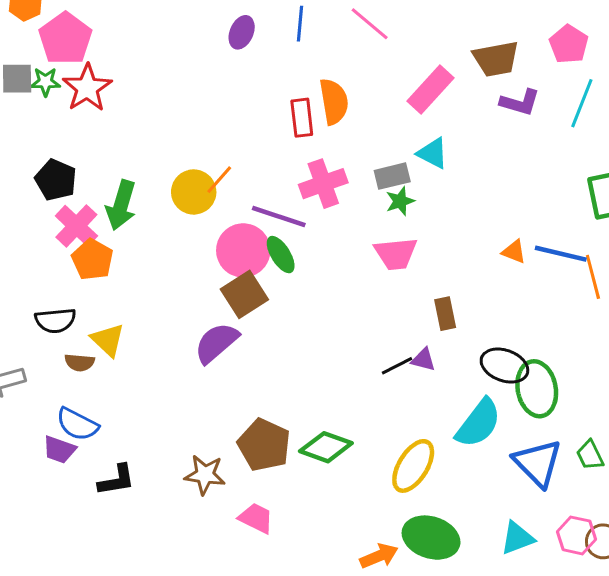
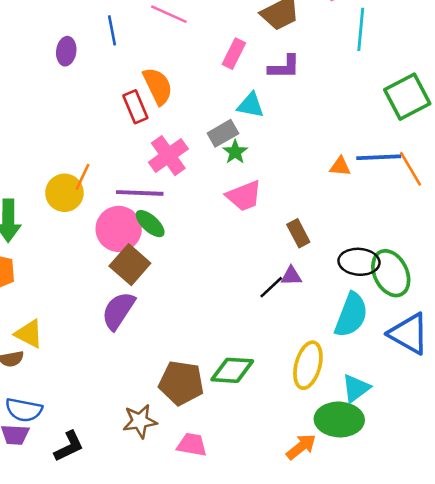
pink rectangle: (431, 89) -> (234, 54), size x0.7
purple L-shape: (520, 102) -> (284, 67), moved
cyan triangle: (517, 538) -> (356, 388), moved

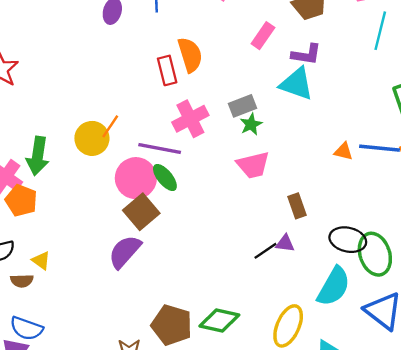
cyan triangle: (251, 105) -> (297, 84), moved, size x1.4
yellow triangle: (29, 334) -> (41, 261), size x0.7

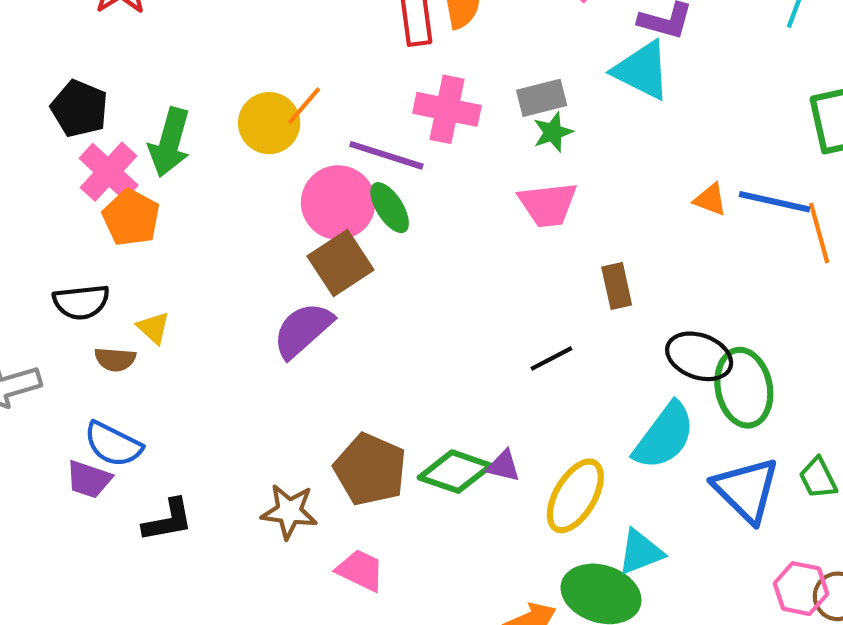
pink cross: (190, 119) -> (447, 109), turned 32
purple triangle: (285, 243) -> (503, 466), moved

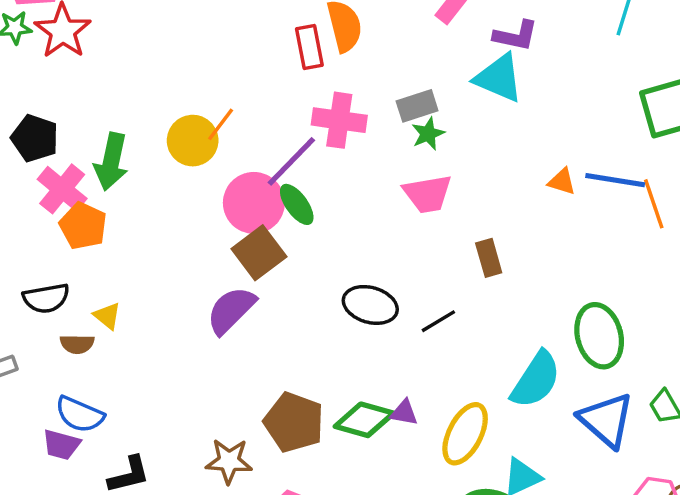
purple line: (386, 155) -> (291, 161), turned -60
black ellipse: (699, 356) -> (370, 305), moved

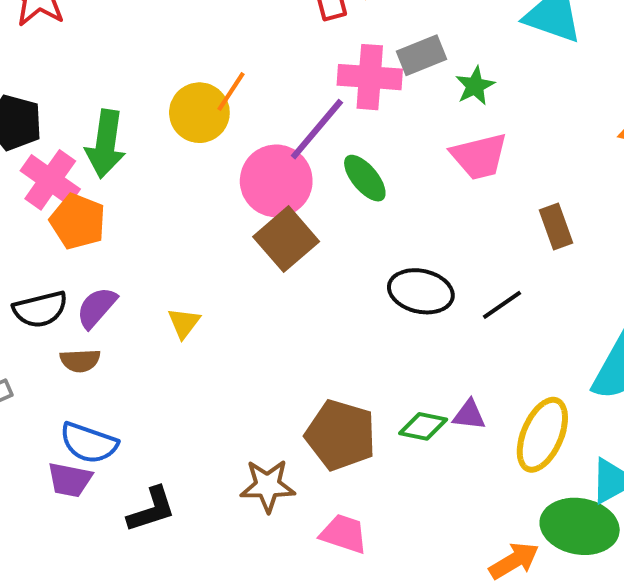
gray rectangle: (417, 106) -> (422, 55), moved
green ellipse: (297, 204) -> (365, 178), moved
purple semicircle: (231, 310) -> (97, 308), moved, size x0.7
yellow triangle: (107, 316) -> (184, 323), moved, turned 32
green diamond: (364, 420) -> (423, 426), size x0.7

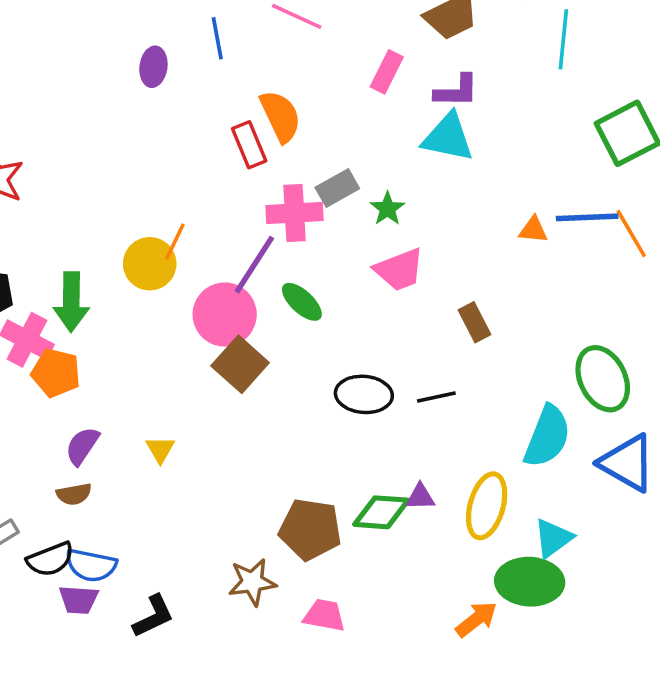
black line: (502, 305) -> (436, 397), turned 30
black semicircle: (40, 309) -> (50, 559), moved
green diamond: (423, 426) -> (381, 512), size x1.4

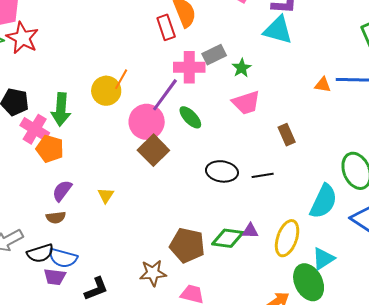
green ellipse: (530, 582) -> (309, 282), turned 57

